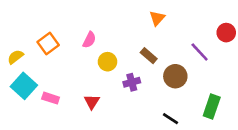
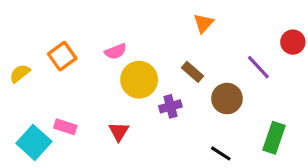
pink semicircle: (89, 40) -> (116, 51), turned 42
yellow circle: (107, 62) -> (139, 80), size x1.5
cyan square: (24, 86) -> (34, 142), moved

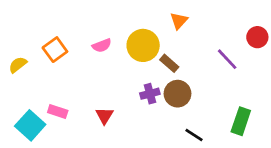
yellow circle: (139, 80) -> (143, 45), moved
brown circle: (227, 99) -> (177, 94), moved

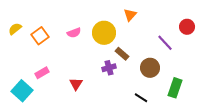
brown rectangle: (169, 63) -> (122, 54), moved
yellow semicircle: (18, 65) -> (15, 29), moved
brown circle: (177, 94) -> (150, 68), moved
pink rectangle: (58, 112) -> (42, 73), moved, turned -48

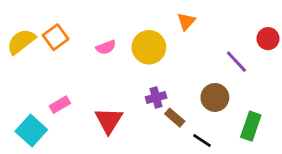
yellow semicircle: (15, 29) -> (21, 41), size x1.5
orange square: (40, 36) -> (56, 37), moved
brown rectangle: (122, 54) -> (175, 118), moved
red triangle: (76, 84) -> (109, 120), size x1.5

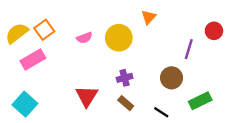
purple line: (236, 62) -> (189, 49), turned 60
pink rectangle: (60, 105) -> (33, 60), moved, size x1.5
brown rectangle: (175, 118) -> (126, 103), moved
green rectangle: (251, 126) -> (200, 101), turned 45

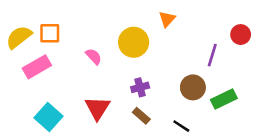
orange square: (44, 30) -> (50, 33), turned 36
pink semicircle: (84, 38) -> (94, 56), moved, turned -112
green rectangle: (200, 101) -> (224, 99), moved
cyan square: (25, 104) -> (48, 117), moved

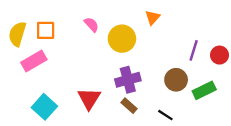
red circle: (241, 35) -> (220, 55), moved
yellow semicircle: (19, 37) -> (17, 34), turned -35
pink semicircle: (94, 56) -> (91, 25), moved
purple cross: (140, 87) -> (128, 80), size x1.5

